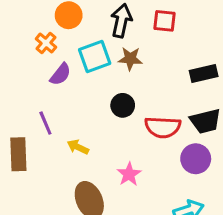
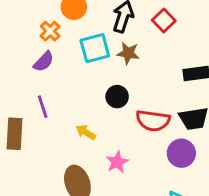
red square: (164, 21) -> (164, 20), turned 35
purple semicircle: (60, 74) -> (44, 62), moved
yellow arrow: (78, 147) -> (86, 132), moved

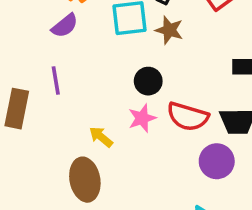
yellow arrow: (86, 132) -> (101, 137), moved
pink star: (117, 162) -> (142, 118), moved

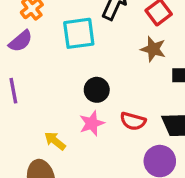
brown star: (169, 30) -> (153, 49), moved
red semicircle: (188, 117) -> (133, 121), size x0.7

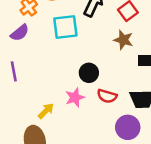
black circle: (97, 90) -> (89, 73), moved
yellow arrow: (55, 141) -> (46, 111), turned 96

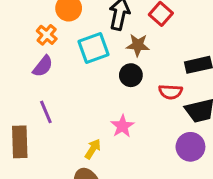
brown star: (123, 40) -> (138, 45), moved
black circle: (89, 73) -> (131, 75), moved
red semicircle: (107, 96) -> (171, 92), moved

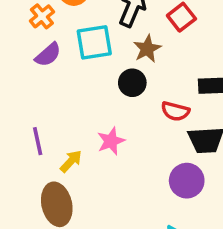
brown star: (138, 45) -> (147, 49), turned 30
purple semicircle: (43, 66) -> (48, 55), moved
purple line: (46, 112) -> (38, 141), moved

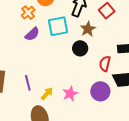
red semicircle: (175, 111) -> (105, 64), turned 91
pink star: (111, 141) -> (70, 94), moved
purple circle: (187, 181) -> (100, 91), moved

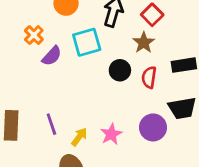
orange cross: (28, 13) -> (34, 35), moved
brown star: (88, 29) -> (144, 43), moved
red semicircle: (105, 64) -> (149, 77), moved

